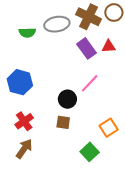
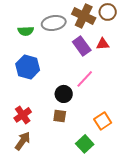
blue hexagon: (20, 82) -> (28, 67), moved

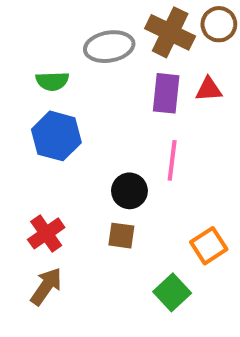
green semicircle: (26, 31) -> (52, 81), moved
purple rectangle: (82, 46) -> (166, 93), turned 42
pink line: (85, 79) -> (172, 160), turned -36

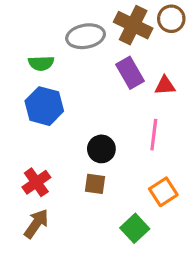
red triangle: (209, 89) -> (165, 85), moved
purple rectangle: (166, 93) -> (130, 73), turned -36
pink line: (172, 160) -> (154, 135), moved

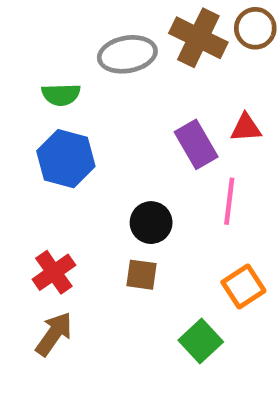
purple rectangle: (130, 73) -> (196, 144), moved

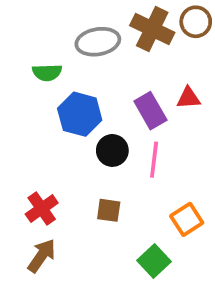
blue hexagon: (66, 159) -> (80, 114), moved
pink line: (229, 201) -> (154, 160), moved
black circle: (151, 223) -> (112, 150), moved

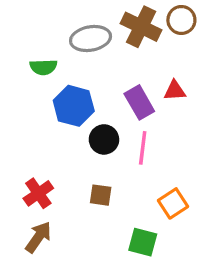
green square: (154, 261) -> (143, 242), turned -32

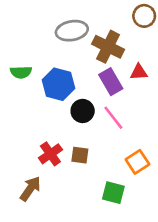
brown cross: (141, 27) -> (108, 47), moved
green semicircle: (43, 67) -> (21, 72), moved
pink line: (143, 148) -> (113, 118), turned -45
red cross: (38, 193) -> (50, 154), moved

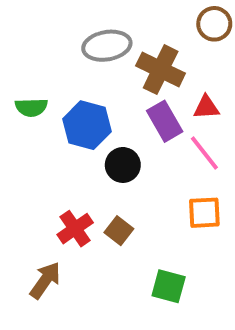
pink line: (113, 118) -> (204, 153), moved
brown square: (80, 155) -> (119, 231), turned 30
orange square: (137, 162) -> (204, 213), moved, turned 30

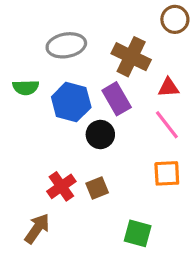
gray ellipse: (107, 46) -> (66, 45), moved
purple rectangle: (165, 121) -> (117, 99), moved
brown square: (119, 231) -> (97, 188), turned 30

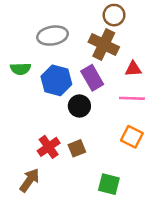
brown circle: (175, 19) -> (114, 15), moved
pink line: (167, 125) -> (132, 98), turned -50
orange square: (167, 173) -> (132, 137), turned 30

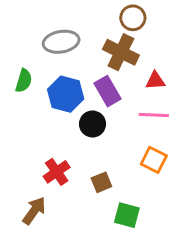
green semicircle: (20, 69) -> (24, 81), turned -72
brown square: (77, 148) -> (101, 182), moved

